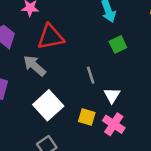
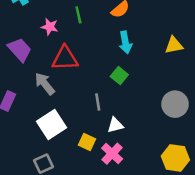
green square: (118, 44) -> (119, 76), moved, turned -35
white triangle: (112, 95) -> (115, 125), turned 35

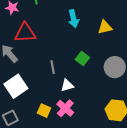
yellow triangle: (174, 45) -> (105, 27), moved
green square: (119, 76) -> (82, 58), moved
yellow square: (87, 142) -> (44, 111), moved

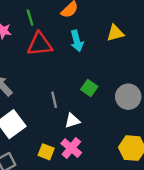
yellow triangle: (105, 27) -> (115, 33), moved
red triangle: (25, 33) -> (40, 44), moved

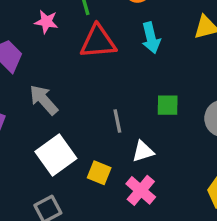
green square: (89, 88) -> (168, 105), turned -35
yellow square: (46, 152) -> (99, 173), moved

